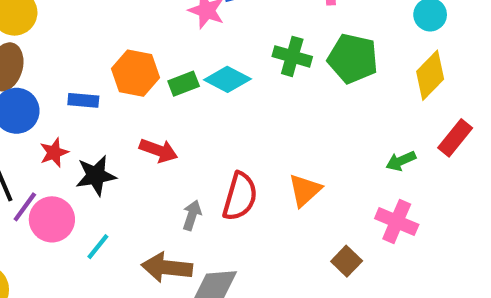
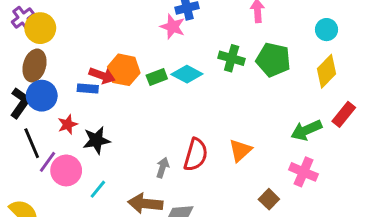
red arrow: (159, 150) -> (102, 76), moved
green arrow: (401, 161) -> (306, 130), size x1.5

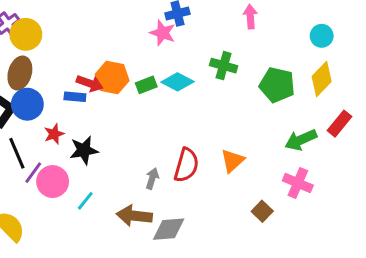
green pentagon: (273, 60) -> (277, 85), moved

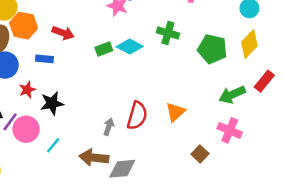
orange hexagon: (112, 77) -> (24, 26), moved
red arrow: (90, 83) -> (63, 33), moved

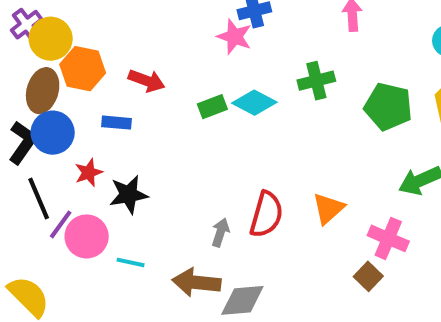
green cross: (168, 33) -> (316, 81), turned -30
pink cross: (230, 130) -> (388, 238), moved
cyan line: (53, 145) -> (131, 262), turned 63

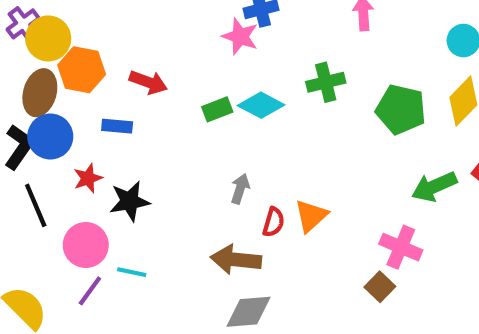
orange triangle: (328, 208) -> (311, 216), moved
red semicircle: (266, 214) -> (274, 222), size x0.6
purple line: (61, 224) -> (90, 291), moved
gray arrow: (220, 232) -> (240, 189), moved
brown arrow: (196, 282) -> (236, 260), moved

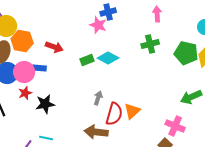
green cross: (326, 82) -> (150, 44), moved
green pentagon: (401, 109) -> (186, 53), moved
red semicircle: (274, 222) -> (114, 114), size x1.6
pink circle: (86, 245) -> (24, 72), moved

